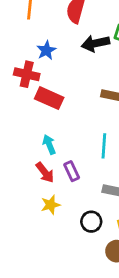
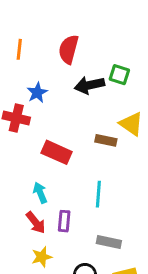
red rectangle: (49, 98) -> (57, 152), moved
purple rectangle: (72, 171) -> (64, 221), turned 30

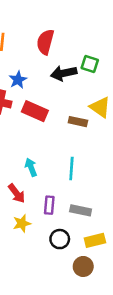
red rectangle: (57, 152) -> (35, 111), moved
cyan arrow: (40, 193) -> (31, 167), moved
purple rectangle: (64, 221) -> (49, 205), moved

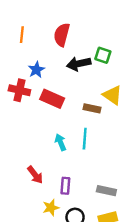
cyan arrow: (31, 167) -> (61, 142), moved
cyan line: (71, 169) -> (85, 139), moved
gray rectangle: (81, 210) -> (106, 191), moved
yellow star: (22, 223) -> (51, 208), moved

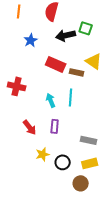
red cross: (19, 90) -> (17, 86), moved
red rectangle: (52, 99) -> (56, 64), moved
purple rectangle: (65, 186) -> (55, 126), moved

